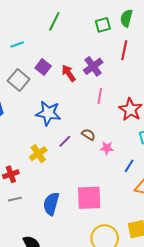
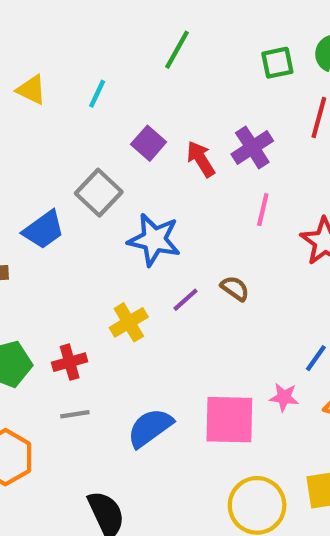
cyan line: (17, 44) -> (97, 94), turned -48
gray square: (19, 80) -> (99, 193), moved
pink star: (107, 148) -> (284, 397), moved
blue semicircle: (51, 204) -> (150, 428), turned 35

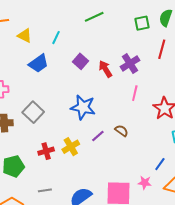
green line: (177, 50) -> (94, 17), turned 36
gray square: (99, 193) -> (33, 112), moved
blue trapezoid: (44, 230) -> (38, 63), moved
red cross: (70, 362) -> (46, 151), moved

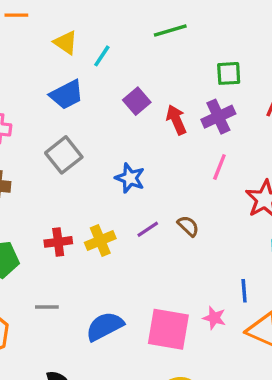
green square: (142, 23) -> (229, 73), moved
yellow triangle: (25, 36) -> (66, 43), moved
blue star: (83, 107) -> (130, 178), size x0.7
gray square: (33, 112) -> (64, 155), moved
blue line: (160, 164) -> (244, 291), turned -48

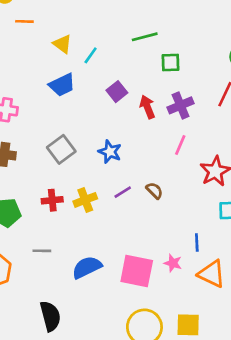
green square: (229, 73) -> (170, 62), moved
gray square: (64, 155) -> (61, 149), moved

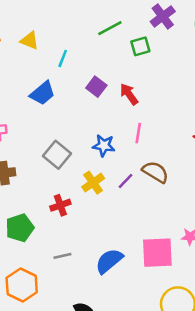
yellow triangle: (62, 44) -> (30, 41), moved
purple cross: (181, 105) -> (163, 16), moved
pink line: (180, 145) -> (138, 133), moved
brown semicircle: (154, 191) -> (155, 172), size x1.5
yellow cross: (85, 200) -> (93, 183), moved

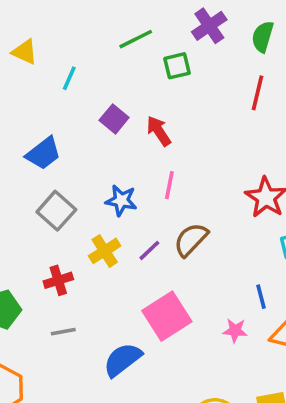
blue trapezoid: (43, 93) -> (43, 153), moved
brown semicircle: (155, 172) -> (191, 240), turned -80
pink square: (157, 253) -> (167, 316), moved, turned -32
gray line: (62, 256) -> (63, 332), moved

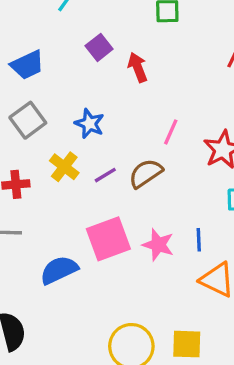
pink line: (169, 185) -> (171, 132), moved
yellow cross: (105, 251) -> (64, 167), turned -32
pink star: (235, 331) -> (158, 245), moved, size x1.4

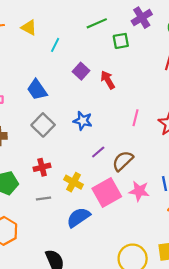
blue trapezoid: (27, 65) -> (37, 90), turned 90
yellow cross: (64, 167) -> (74, 182), moved
brown semicircle: (146, 173) -> (123, 161), moved

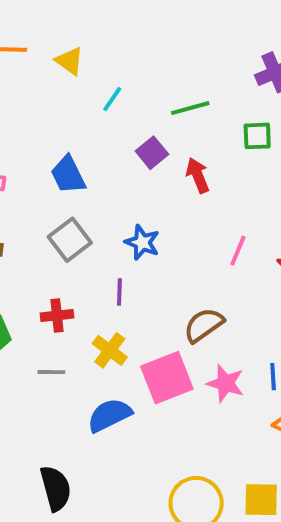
green line: (97, 23) -> (190, 108), moved
green square: (121, 41) -> (257, 136), moved
purple line: (98, 152) -> (119, 292), moved, turned -56

